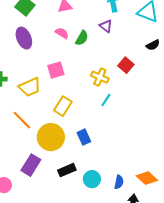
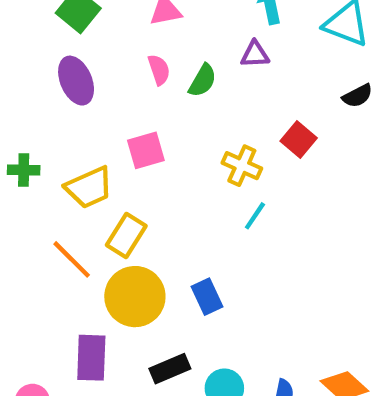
purple triangle: (106, 26) -> (255, 54), turned -40
pink semicircle: (62, 33) -> (159, 70), turned 40
yellow rectangle: (63, 106) -> (126, 235), moved
purple rectangle: (31, 165) -> (91, 358), turned -30

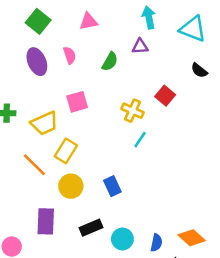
pink semicircle: (159, 70) -> (70, 55), moved
black semicircle: (357, 96) -> (199, 70), turned 66
yellow circle: (135, 297) -> (71, 186), size x0.7

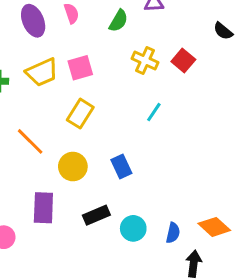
yellow cross: (132, 111) -> (145, 60), moved
yellow trapezoid: (44, 123) -> (42, 72), moved
yellow rectangle: (66, 151) -> (80, 114), moved

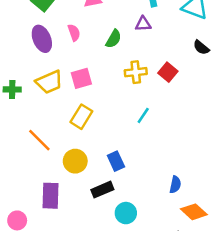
yellow cross: (145, 60) -> (136, 72), turned -30
black rectangle: (96, 215) -> (102, 190), moved
blue semicircle: (173, 233) -> (175, 185), moved

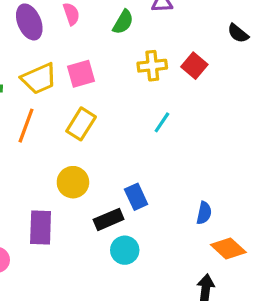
orange line: (39, 140) -> (26, 126), moved, turned 65
blue rectangle: (116, 161) -> (136, 197), moved
cyan circle: (126, 213) -> (125, 250), moved

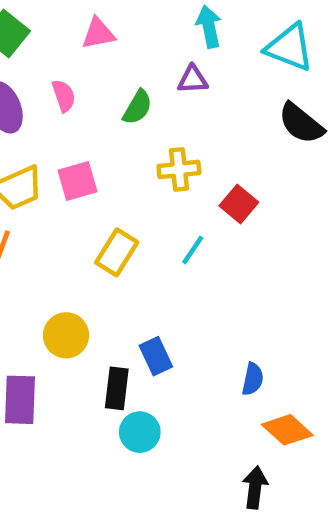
black semicircle: (238, 33) -> (301, 123), size x1.5
red square: (194, 66) -> (239, 204), moved
yellow rectangle: (81, 124) -> (117, 252), moved
black rectangle: (109, 219) -> (117, 388), turned -60

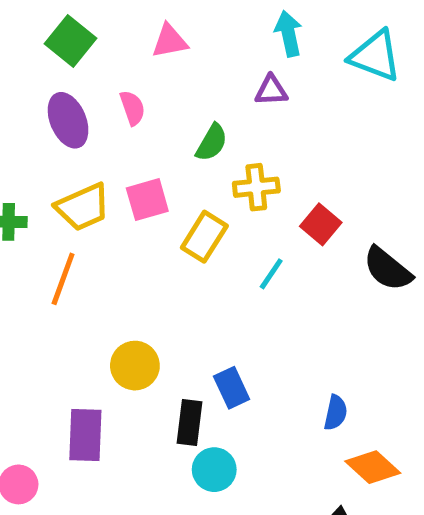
green semicircle: (137, 107) -> (212, 143), moved
black semicircle: (301, 123) -> (388, 269), moved
yellow rectangle: (117, 252) -> (204, 237), moved

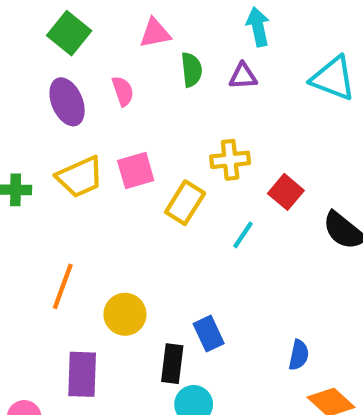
cyan triangle: (375, 56) -> (333, 78), moved
green semicircle: (212, 143) -> (191, 70), moved, turned -36
orange line: (63, 279) -> (63, 286), moved

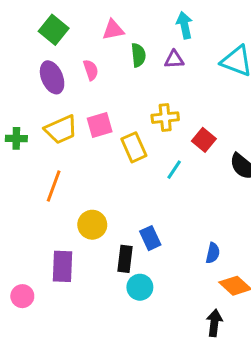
yellow rectangle: (185, 203) -> (134, 147), turned -56
orange line: (63, 286) -> (54, 186), moved

